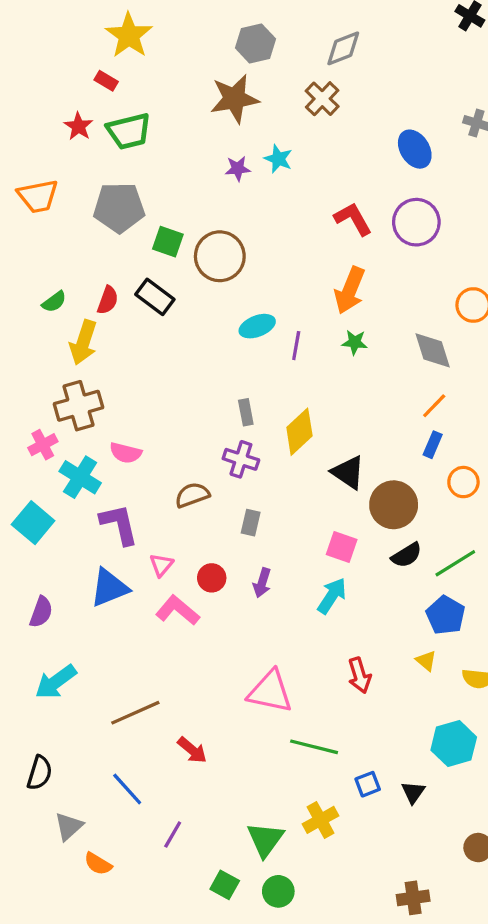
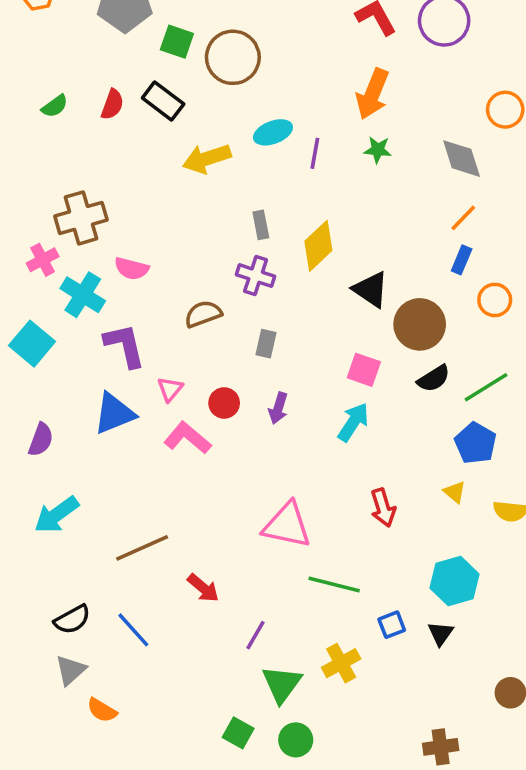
yellow arrow: (83, 342) -> (207, 159), moved, turned 54
cyan hexagon: (454, 744) -> (455, 581), moved
black semicircle: (40, 773) -> (72, 619), moved, turned 44
purple line: (173, 835) -> (256, 635), moved

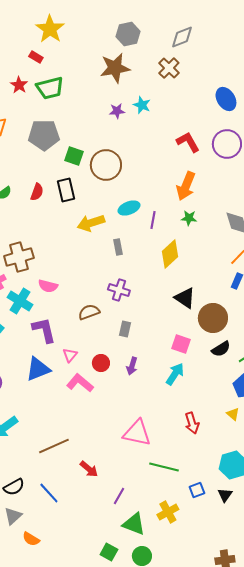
black rectangle: (163, 101) -> (66, 190), turned 40
gray rectangle: (261, 225) -> (118, 247), moved
yellow diamond: (318, 246) -> (170, 254), moved
green triangle: (282, 684) -> (134, 524), turned -45

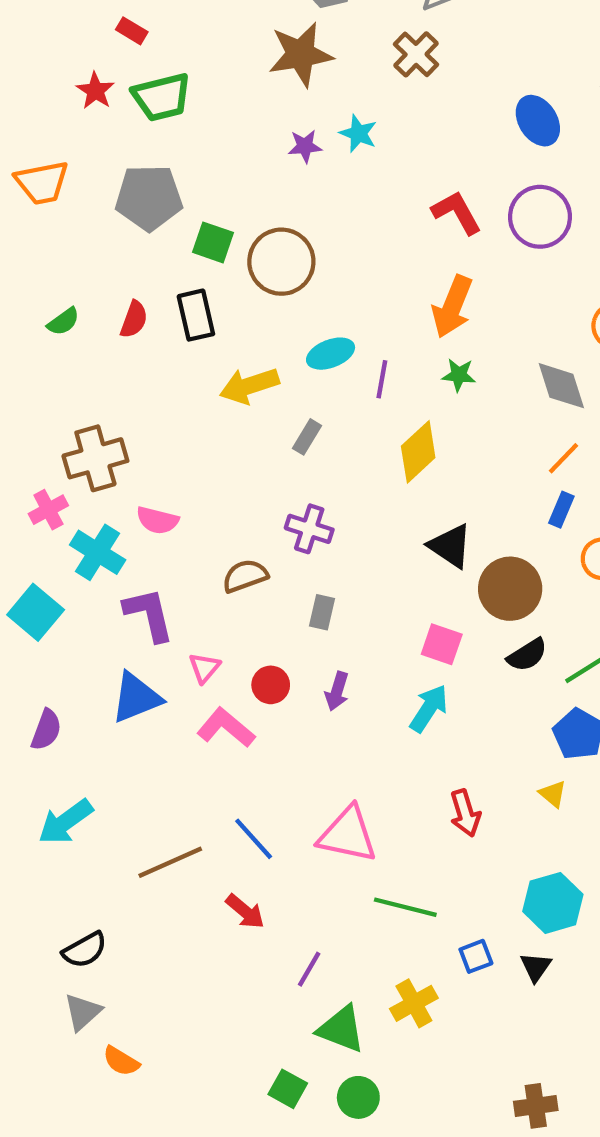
gray rectangle: (118, 247) -> (307, 437), turned 42
blue line: (49, 493) -> (254, 839), moved

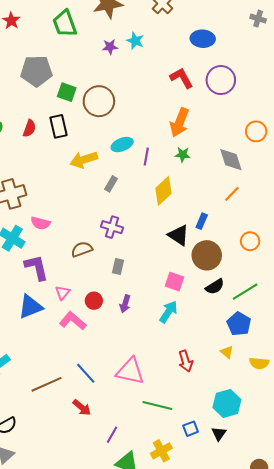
green trapezoid: (162, 97) -> (65, 24), moved, turned 84
blue ellipse: (538, 121) -> (203, 39), moved, turned -55
blue rectangle: (561, 510) -> (202, 221), moved

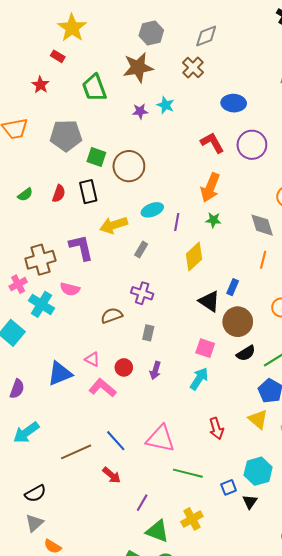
orange line: (232, 194) -> (263, 260), turned -30
purple L-shape: (36, 267) -> (81, 247), moved
pink triangle: (63, 293) -> (92, 359), turned -42
yellow triangle: (227, 352) -> (258, 419), size x1.5
blue square: (191, 429) -> (229, 487), moved

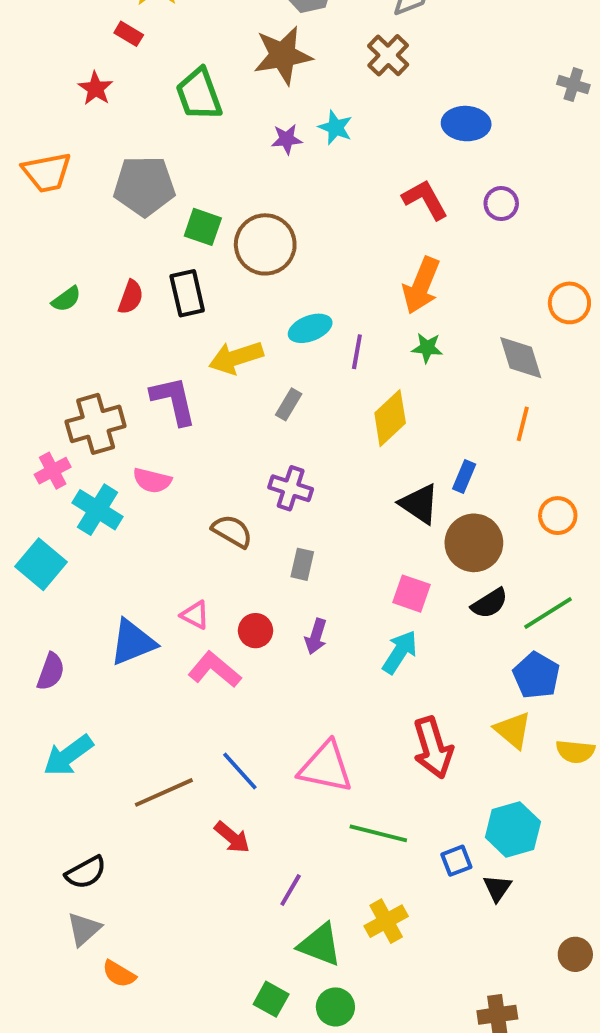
purple circle: (252, 145) -> (501, 204), size x0.6
brown semicircle: (112, 316) -> (232, 531), turned 50
red arrow: (216, 428) -> (433, 748), size x1.4

